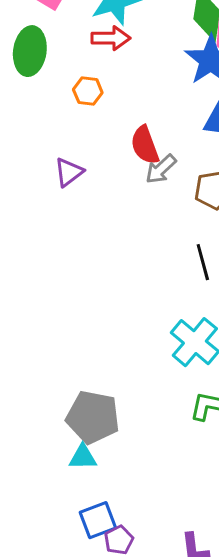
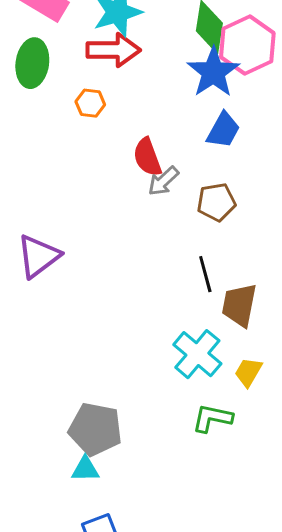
red arrow: (111, 38) -> (113, 50), size x1.4
purple triangle: (69, 172) -> (38, 256), moved, size x1.5

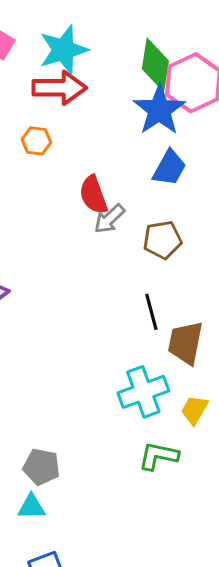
cyan cross: (197, 354) -> (143, 392), turned 30
gray pentagon: (95, 429) -> (41, 467), size x0.7

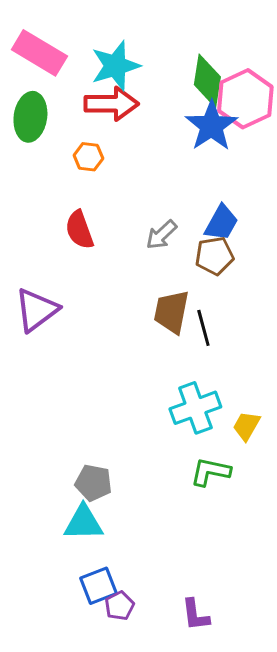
blue trapezoid: (169, 168) -> (221, 223), moved
red semicircle: (93, 195) -> (79, 230), moved
brown trapezoid: (185, 343) -> (171, 312), moved
cyan triangle: (31, 507) -> (83, 523), size x1.4

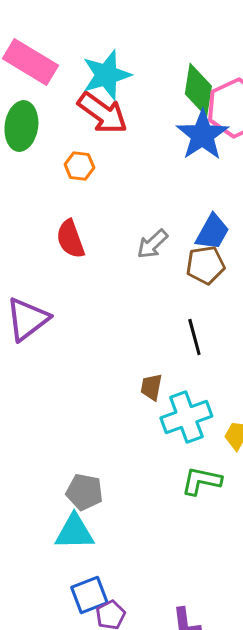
red arrow: (111, 104) -> (102, 113), turned 36
brown trapezoid: (171, 312) -> (151, 387), moved, size x0.6

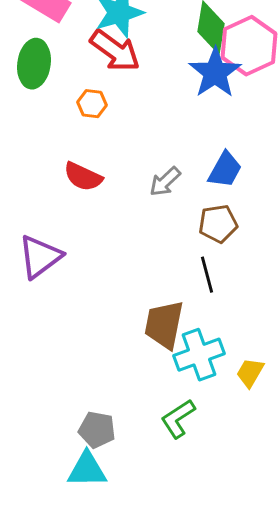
red semicircle: (70, 239) -> (83, 177), turned -45
brown pentagon: (205, 265) -> (218, 224), moved
brown trapezoid: (151, 387) -> (164, 325), size x1.8
green L-shape: (201, 481) -> (178, 419), moved, turned -45

